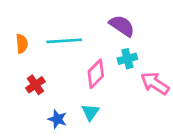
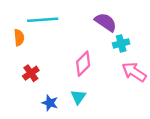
cyan line: (64, 41) -> (43, 20), moved
cyan cross: (127, 59) -> (121, 43), moved

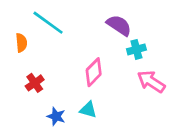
cyan line: (43, 20) -> (48, 23), turned 40
cyan triangle: (78, 97) -> (88, 110), turned -49

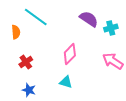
cyan cross: (136, 49) -> (111, 28), moved
blue star: (56, 116) -> (29, 90), moved

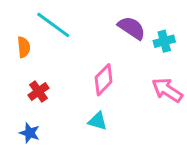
blue star: (29, 90) -> (30, 133), moved

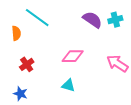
cyan cross: (164, 41) -> (115, 20), moved
pink diamond: (104, 80) -> (73, 56), turned 45

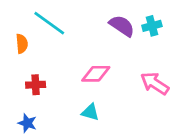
red cross: (27, 64) -> (36, 85), turned 32

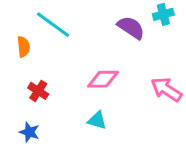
cyan cross: (152, 26) -> (163, 14), moved
red cross: (36, 85) -> (38, 91), turned 36

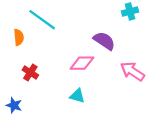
purple semicircle: (131, 28) -> (104, 41), moved
blue star: (29, 132) -> (14, 105), moved

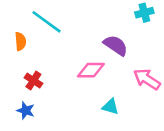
cyan triangle: (77, 96) -> (110, 107), moved
blue star: (14, 105) -> (26, 111), moved

